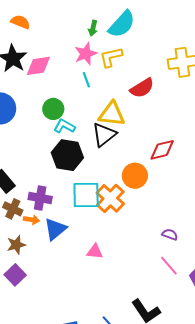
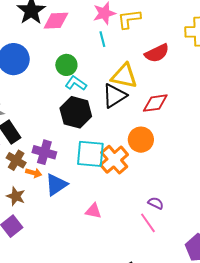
red diamond: (162, 150) -> (155, 103), moved
purple semicircle: (170, 235) -> (156, 203), moved
brown star: (16, 245) -> (16, 196), turned 30
pink line: (169, 266) -> (148, 223), moved

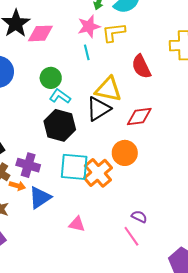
red semicircle: (157, 53) -> (141, 67), turned 90

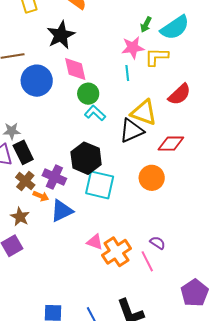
pink diamond: (40, 33) -> (75, 69), moved, turned 72
red semicircle: (141, 67) -> (179, 94), turned -115
black hexagon: (60, 125) -> (86, 158), moved
orange cross: (98, 173) -> (116, 252), moved

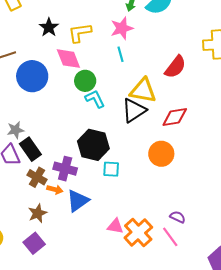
black star: (61, 35) -> (49, 27), size x0.7
yellow L-shape: (157, 57) -> (80, 33), moved
cyan L-shape: (95, 113) -> (95, 99), turned 30
cyan square: (100, 185) -> (111, 169), size x0.6
brown star: (20, 217) -> (38, 213), turned 30

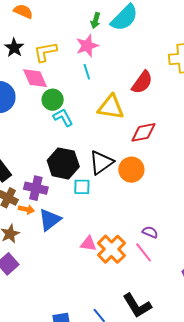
black triangle: (134, 110) -> (101, 162), moved

